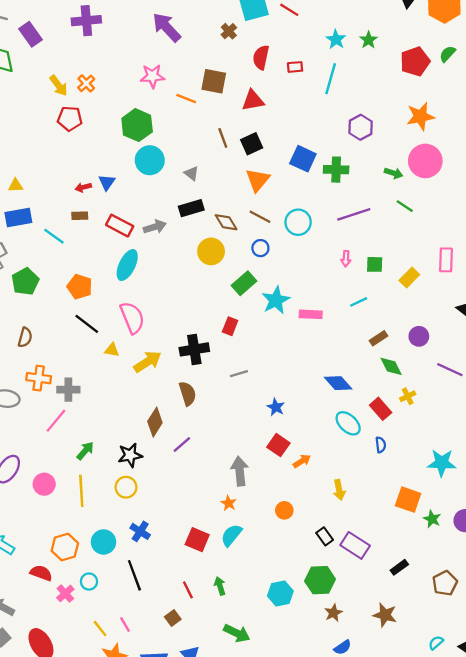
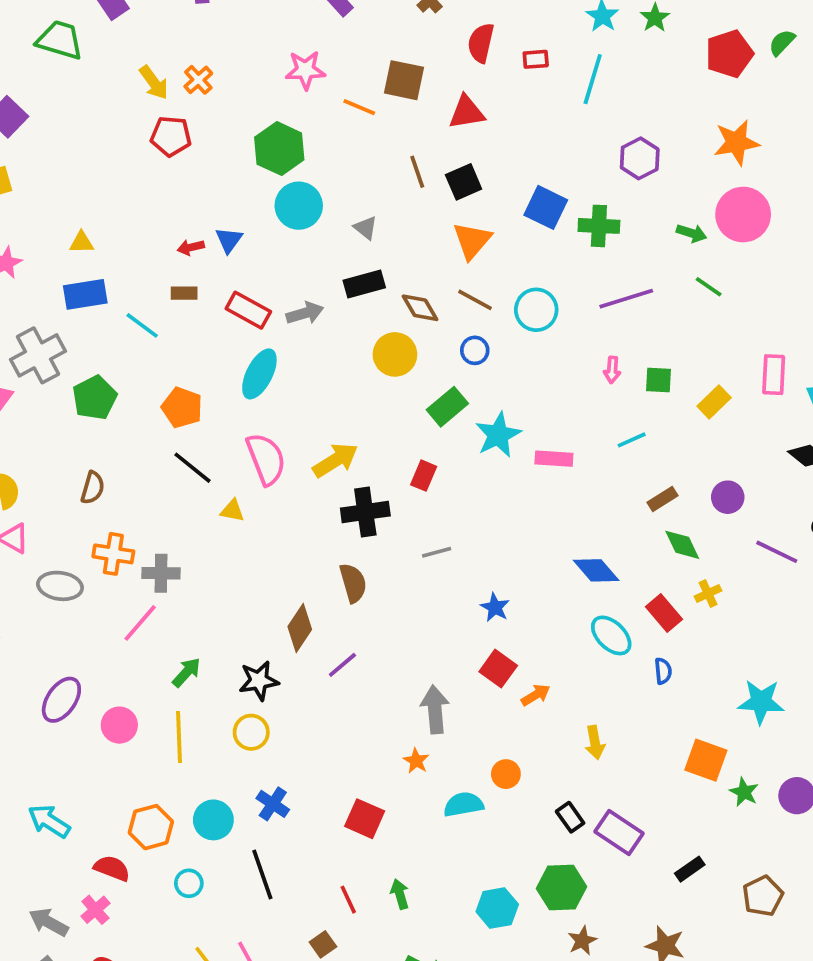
yellow arrow: (148, 362) -> (335, 460), moved
cyan semicircle: (231, 535) -> (464, 804), moved, turned 40
pink cross: (65, 593) -> (95, 910), moved

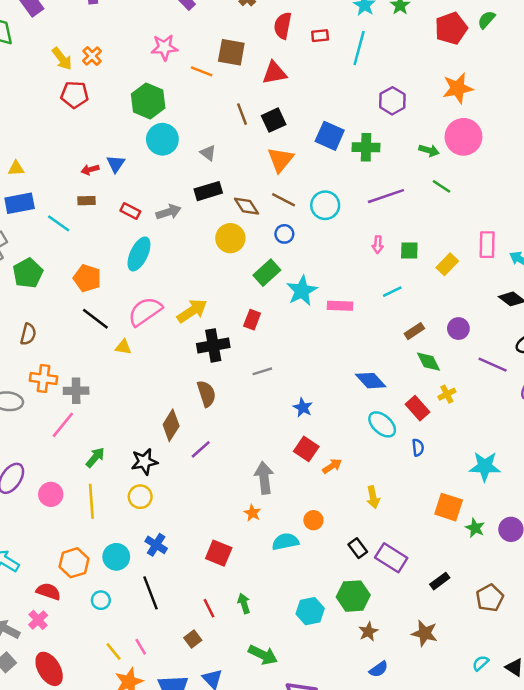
red rectangle: (248, 310) -> (130, 211), size x0.7
pink semicircle: (266, 459) -> (145, 311), turned -102

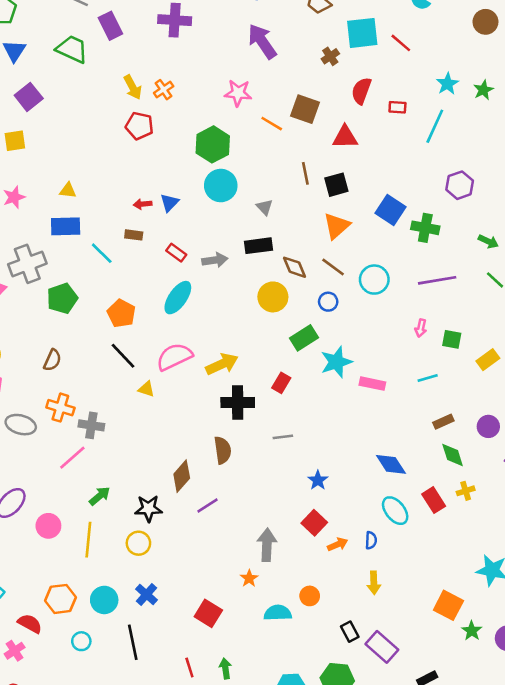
blue semicircle: (418, 447) -> (371, 540), moved

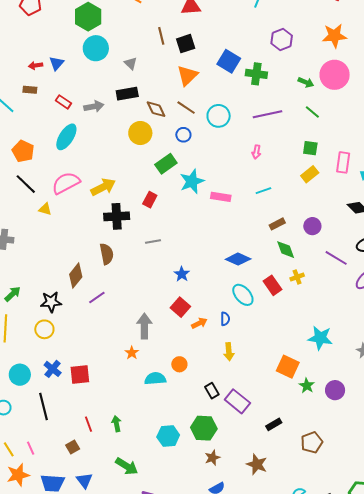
green square: (452, 339) -> (310, 148), moved
blue diamond: (391, 464) -> (238, 259), turned -30
red square: (208, 613) -> (80, 375), moved, turned -35

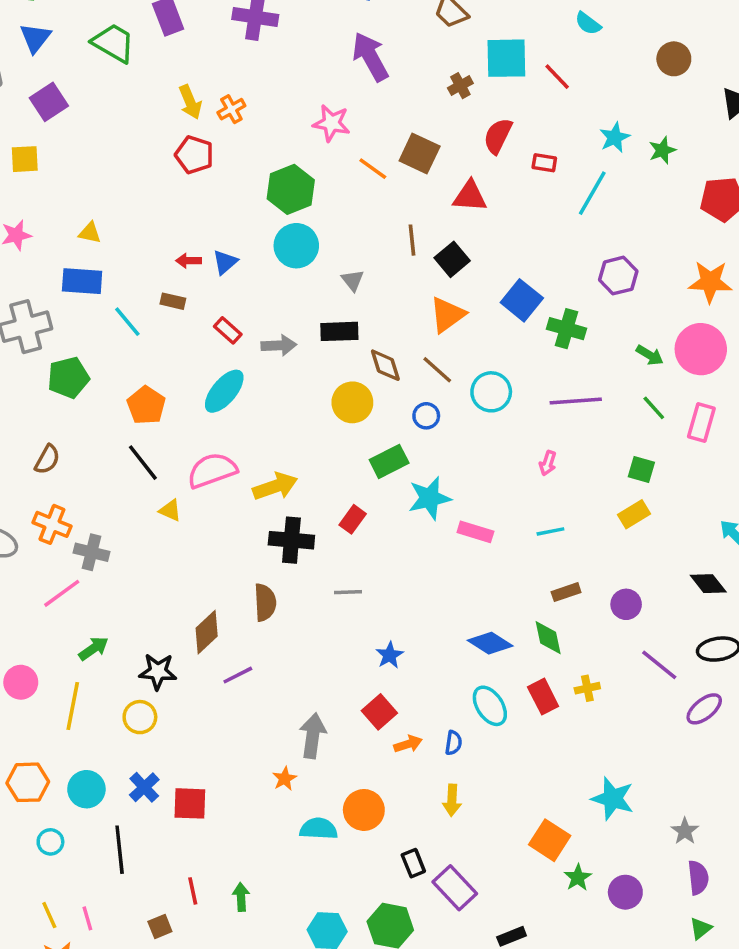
black square: (186, 44) -> (452, 259), turned -30
pink rectangle: (343, 162) -> (701, 422), moved
green diamond: (286, 250) -> (548, 638), moved
orange circle: (179, 364) -> (364, 810), size x1.5

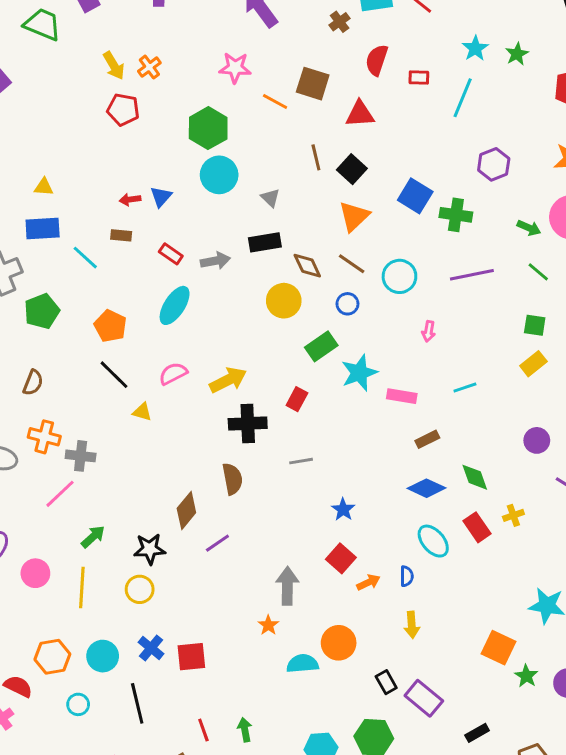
pink arrow: (548, 463) -> (428, 331), moved
pink semicircle: (212, 470) -> (173, 374), size x0.7
brown rectangle: (566, 592) -> (427, 439), moved

